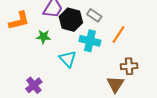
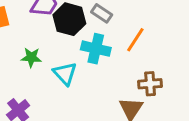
green star: (43, 37) -> (31, 57), moved

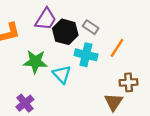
green star: (31, 57) -> (35, 62), size x1.5

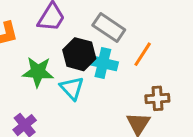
gray rectangle: (91, 27) -> (109, 28), size x1.5
black hexagon: (65, 32) -> (79, 54), moved

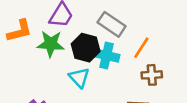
green star: (38, 72) -> (51, 44), moved
brown cross: (157, 98) -> (152, 75), moved

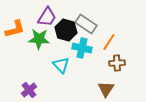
black hexagon: (86, 48) -> (66, 30), moved

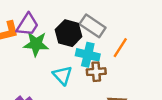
purple trapezoid: (47, 17) -> (28, 25), moved
brown cross: (117, 63) -> (96, 72), moved

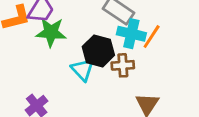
black hexagon: (69, 33) -> (98, 51), moved
cyan cross: (88, 55) -> (131, 34), moved

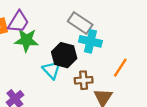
orange line: (152, 37) -> (120, 68), moved
brown cross: (123, 65) -> (84, 80), moved

